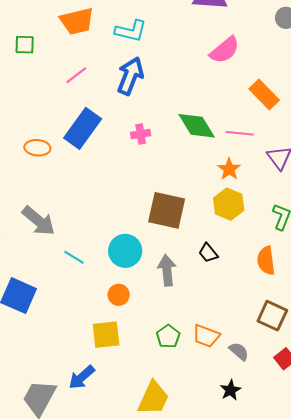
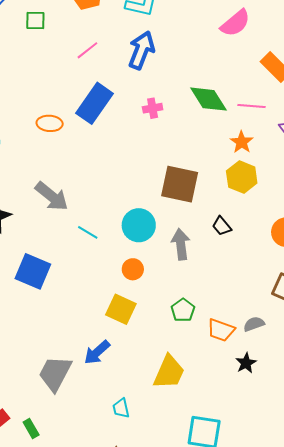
yellow square: (106, 335) -> (121, 309), turned 32
orange trapezoid: (206, 336) -> (221, 330), moved
gray semicircle: (239, 351) -> (254, 324), turned -60

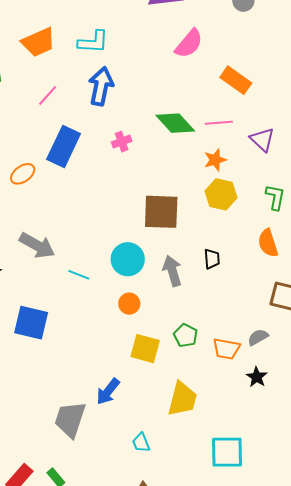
orange ellipse: (50, 123) -> (23, 174), turned -30
orange star: (242, 142) -> (215, 160), turned 30
black trapezoid: (222, 226) -> (212, 259), moved, turned -135
yellow square: (121, 309) -> (145, 349), moved

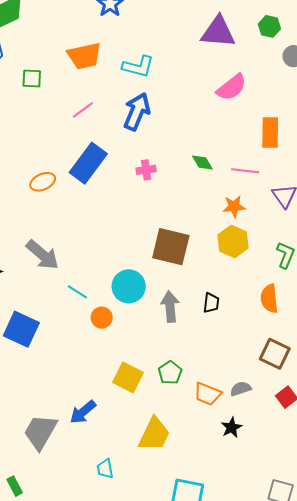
orange rectangle: (236, 80) -> (270, 133), turned 44
green diamond: (175, 123) -> (202, 163), size x0.6
orange circle: (129, 304) -> (102, 318), moved

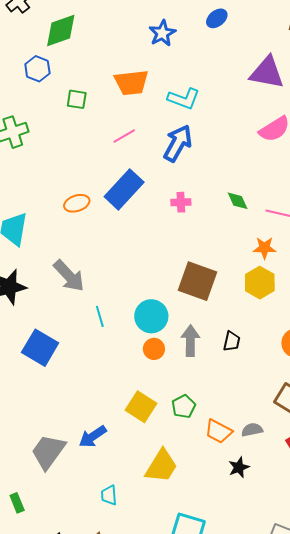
cyan line: (77, 292) -> (100, 316), turned 35
orange circle: (102, 318) -> (154, 349), moved

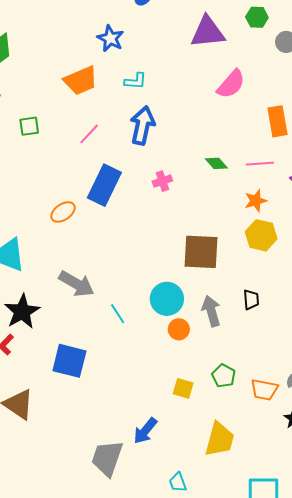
blue star: (162, 33) -> (110, 38), moved
green square: (77, 99) -> (29, 126), moved
cyan L-shape: (184, 99) -> (135, 81), size x0.7
yellow square: (141, 407) -> (183, 388), size x0.7

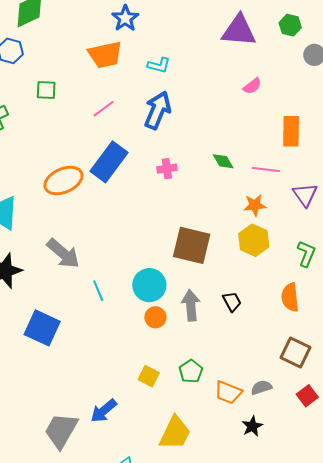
blue star: (110, 38) -> (125, 18), moved
pink semicircle: (231, 84) -> (252, 86), size x0.6
orange ellipse: (63, 212) -> (63, 181), size x1.5
black trapezoid: (251, 300) -> (232, 302), turned -35

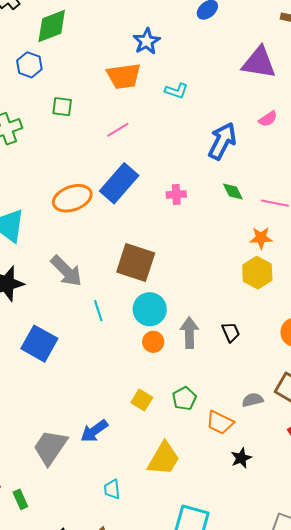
blue arrow: (158, 110) -> (222, 141), moved
brown square: (192, 245) -> (136, 262), moved
gray semicircle: (261, 387) -> (253, 400), moved

